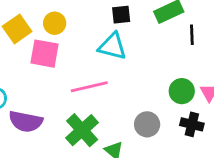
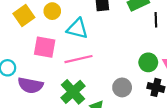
cyan triangle: (112, 46) -> (77, 29), moved
pink square: (44, 54) -> (45, 47), moved

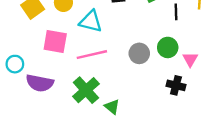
green circle: (148, 62) -> (168, 47), moved
gray circle: (122, 87) -> (139, 53), moved

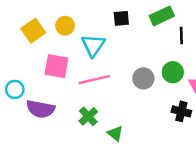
cyan triangle: (91, 21) -> (93, 45), turned 50
green cross: (86, 90) -> (88, 116), size x0.7

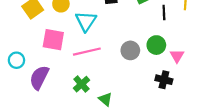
purple semicircle: (41, 109) -> (39, 78), turned 105

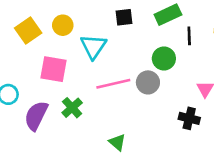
green circle: (156, 45) -> (164, 58), moved
pink line: (87, 52) -> (113, 84), moved
green cross: (82, 84) -> (72, 108), moved

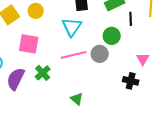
cyan triangle: (93, 47) -> (72, 27), moved

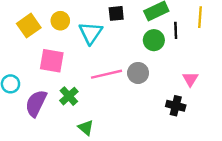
cyan triangle: (72, 27) -> (91, 33), moved
green circle: (112, 36) -> (154, 40), moved
green triangle: (77, 99) -> (86, 128), moved

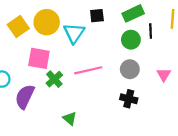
yellow circle: (60, 21) -> (47, 22), size x1.5
gray circle: (138, 73) -> (130, 69), moved
green cross: (69, 96) -> (54, 79), moved
black cross: (176, 106) -> (129, 99), moved

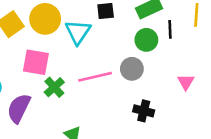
gray circle: (130, 69) -> (132, 69), moved

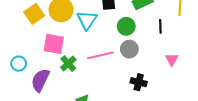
black line: (170, 29) -> (160, 26), moved
green circle: (146, 40) -> (126, 26), moved

